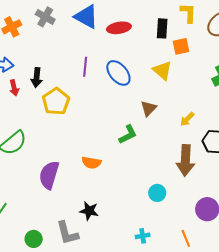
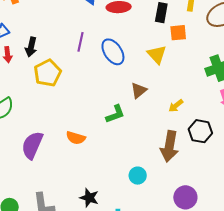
black star: (89, 211) -> (89, 198), moved

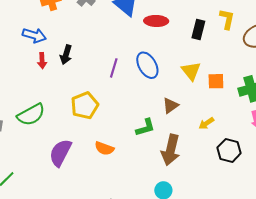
orange square: (178, 33) -> (216, 81), moved
purple line: (80, 42) -> (114, 68), moved
yellow pentagon: (48, 73) -> (85, 105), moved
brown arrow: (169, 146) -> (171, 150), moved

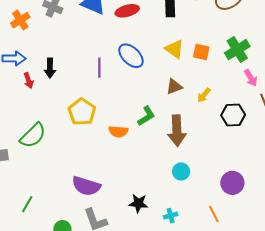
orange square: (216, 81) -> (201, 52), turned 30
brown triangle: (170, 106) -> (174, 87), moved, turned 30
orange semicircle: (104, 148) -> (118, 132), moved
purple semicircle: (60, 153) -> (86, 186), moved, turned -84

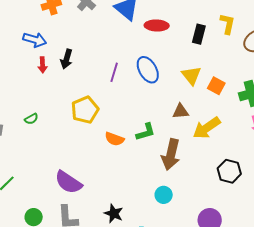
yellow arrow: (204, 95) -> (207, 128), size x1.8
black hexagon: (233, 115) -> (229, 171), moved
green semicircle: (33, 135) -> (31, 119), size x0.5

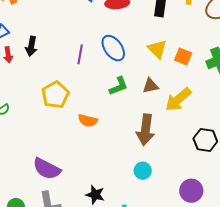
green L-shape: (146, 132) -> (118, 86), moved

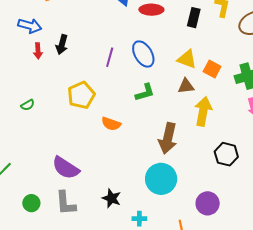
yellow triangle: (157, 49) -> (187, 59), turned -30
brown triangle: (150, 86) -> (186, 86), moved
yellow arrow: (178, 99) -> (203, 111), turned 136
cyan circle: (143, 171) -> (161, 179), size x1.8

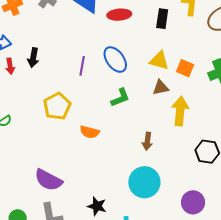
brown arrow: (168, 138) -> (147, 141), size x0.6

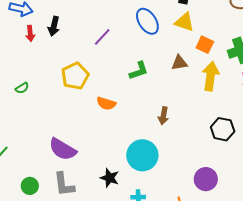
blue ellipse: (115, 60) -> (147, 21), moved
yellow triangle: (159, 61) -> (184, 22), moved
purple line: (82, 66) -> (102, 37), turned 30
yellow arrow: (180, 111) -> (211, 76), moved
cyan circle: (144, 182) -> (142, 155), moved

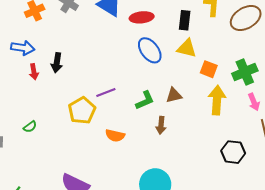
purple line: (102, 37) -> (106, 92), moved, turned 30
brown triangle: (179, 63) -> (174, 95), moved
brown arrow: (163, 116) -> (161, 125), moved

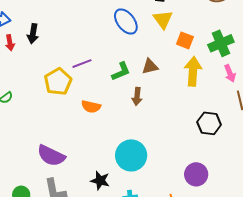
yellow triangle: (187, 48) -> (163, 19), turned 40

